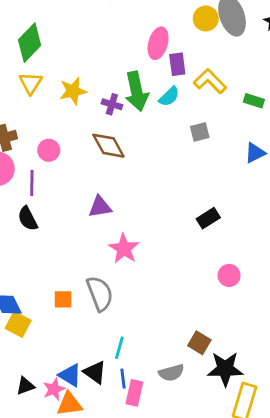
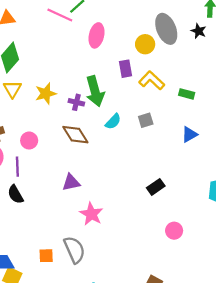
yellow circle: (206, 19) -> (145, 44), moved
pink ellipse: (158, 43) -> (96, 35), moved
cyan semicircle: (169, 97) -> (113, 121), moved

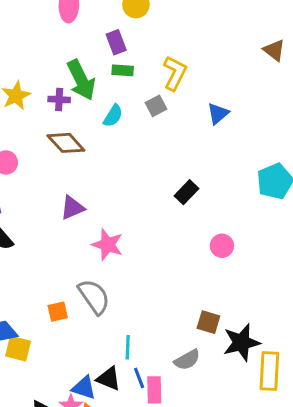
yellow L-shape: (152, 80) -> (175, 73), moved, turned 85
green rectangle: (187, 94) -> (123, 70), moved

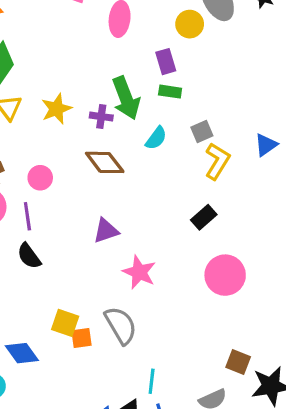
yellow L-shape: (175, 73) -> (217, 161), moved
black rectangle: (186, 192) -> (204, 217), moved
pink circle: (222, 246) -> (225, 275), moved, size x1.6
yellow square: (18, 349) -> (65, 323), moved

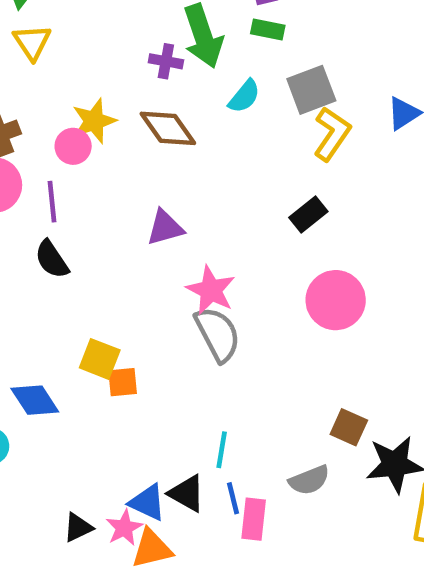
yellow star: (56, 109) -> (94, 121), moved
gray square: (202, 132) -> (311, 90), size x1.5
gray semicircle: (121, 325) -> (218, 334), moved

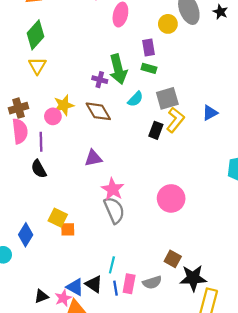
black rectangle: (308, 215) -> (156, 130), moved, turned -35
blue diamond: (35, 400) -> (26, 235), turned 60
pink rectangle: (254, 519) -> (129, 284), moved

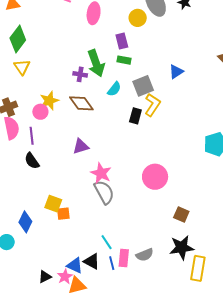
blue triangle: (210, 113) -> (176, 72), moved
brown square: (173, 259) -> (181, 215), moved
cyan line: (112, 265) -> (107, 242), turned -42

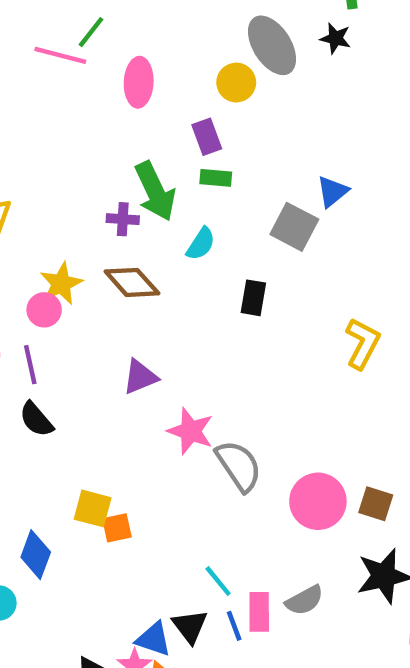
gray square: (143, 86) -> (294, 227), moved, turned -35
yellow L-shape: (152, 105) -> (363, 343), moved
pink circle: (155, 177) -> (318, 501), moved
gray semicircle: (104, 192) -> (239, 466), moved
black triangle: (92, 261) -> (190, 626), turned 30

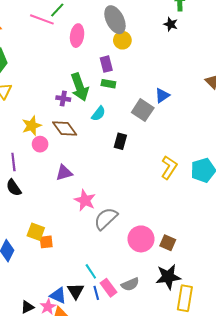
gray ellipse: (272, 45) -> (115, 20), moved
pink circle: (44, 310) -> (40, 144), moved
gray semicircle: (239, 466) -> (106, 219), turned -105
pink rectangle: (259, 612) -> (109, 288), turned -42

